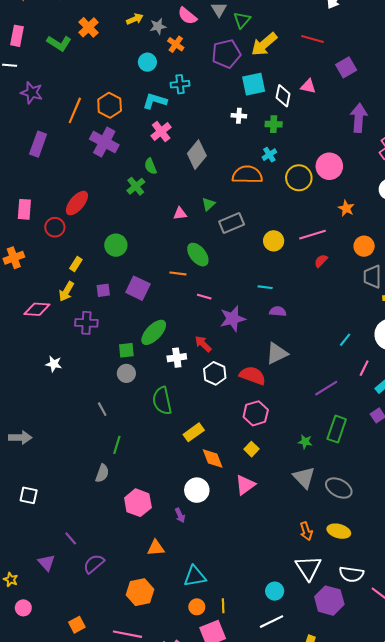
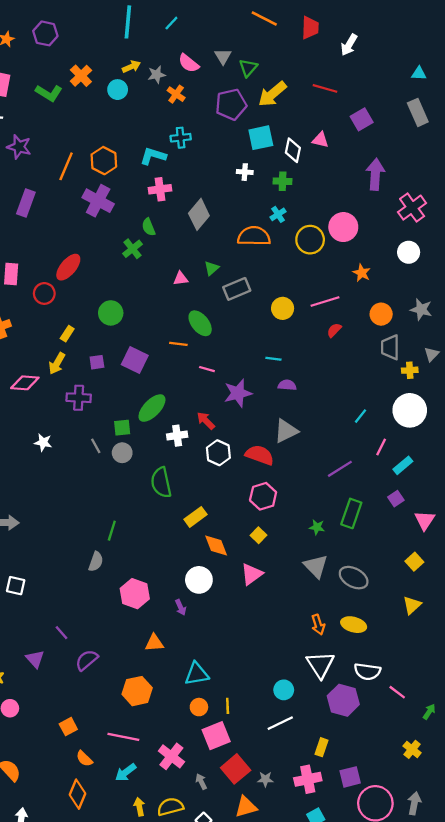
cyan circle: (147, 62) -> (118, 90), moved
pink cross: (161, 132) -> (160, 189), turned 30
gray line: (102, 409) -> (96, 446), moved

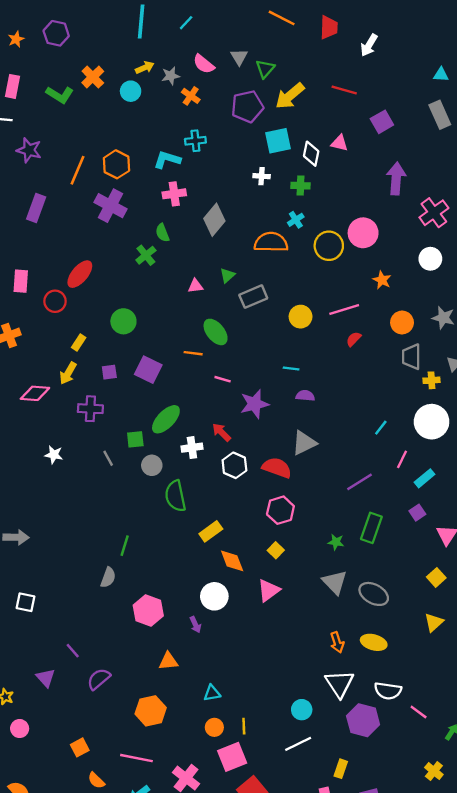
gray circle: (122, 453) -> (152, 465), moved
cyan triangle: (197, 674) -> (212, 693), size x0.7

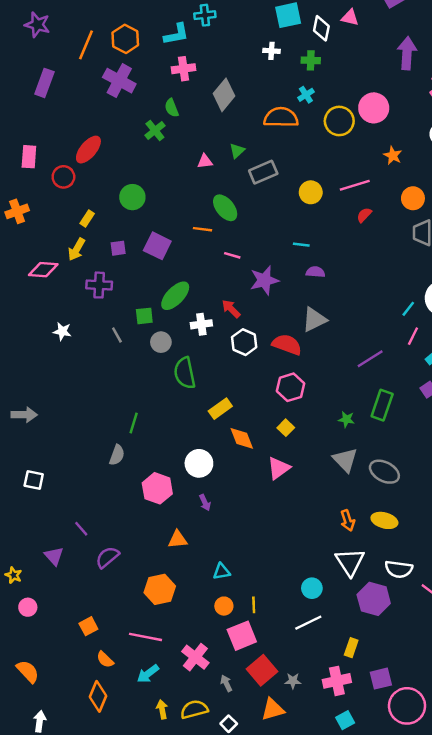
cyan L-shape: (167, 160) -> (176, 34), turned 152
cyan line: (381, 428) -> (408, 309), moved
white circle: (214, 596) -> (199, 463), moved

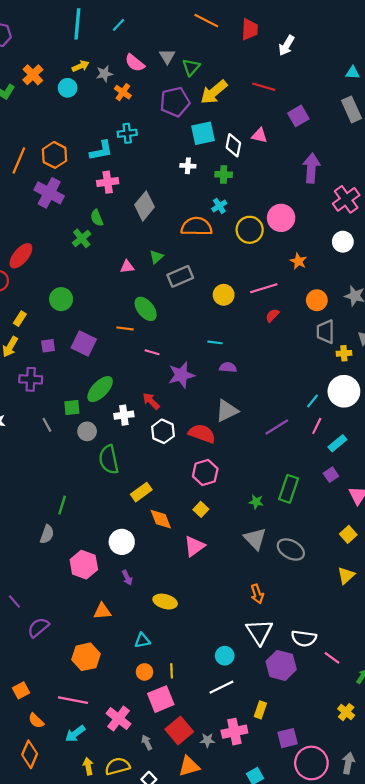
purple line: (370, 359) -> (277, 427), moved
yellow ellipse: (384, 520) -> (165, 602), moved
pink cross: (337, 681) -> (234, 732), moved

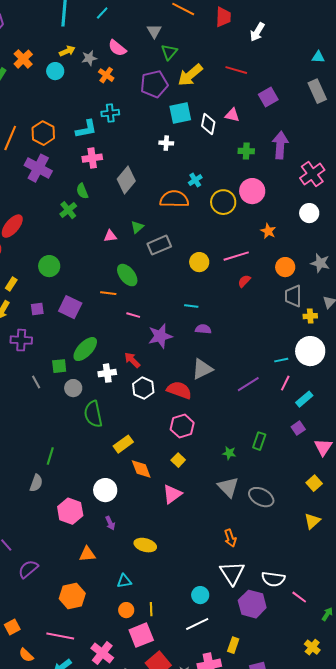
gray triangle: (167, 56) -> (154, 31), moved
green cross: (224, 174) -> (246, 151), moved
cyan line: (312, 401) -> (281, 360), turned 40
green rectangle: (289, 489) -> (259, 441), size x0.7

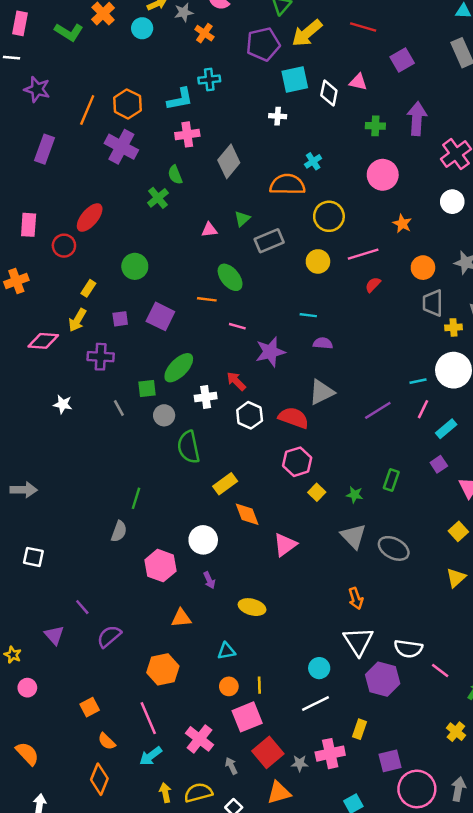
yellow circle: (223, 202) -> (329, 216), moved
yellow square: (178, 460) -> (317, 492), moved
pink line: (60, 636) -> (148, 718), turned 56

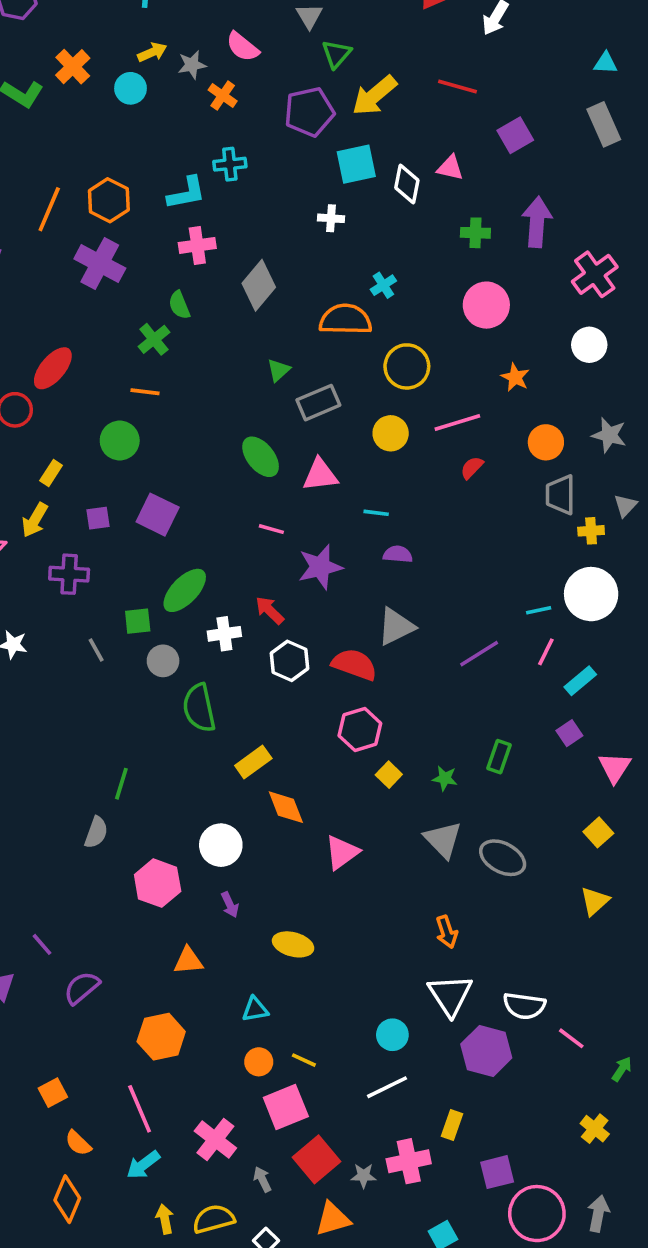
pink triangle: (209, 230) -> (320, 475), moved, size x1.5
orange line: (207, 299) -> (145, 392), moved
yellow line: (259, 685) -> (304, 1060), turned -63

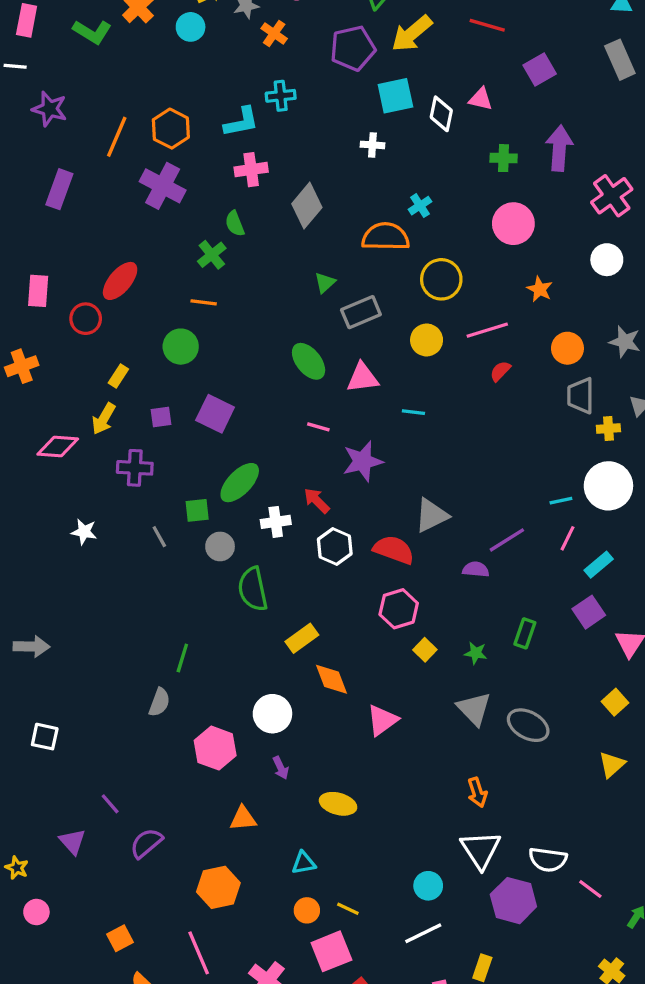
purple semicircle: (398, 554) -> (476, 569), moved
purple square: (569, 733) -> (589, 612), size x1.4

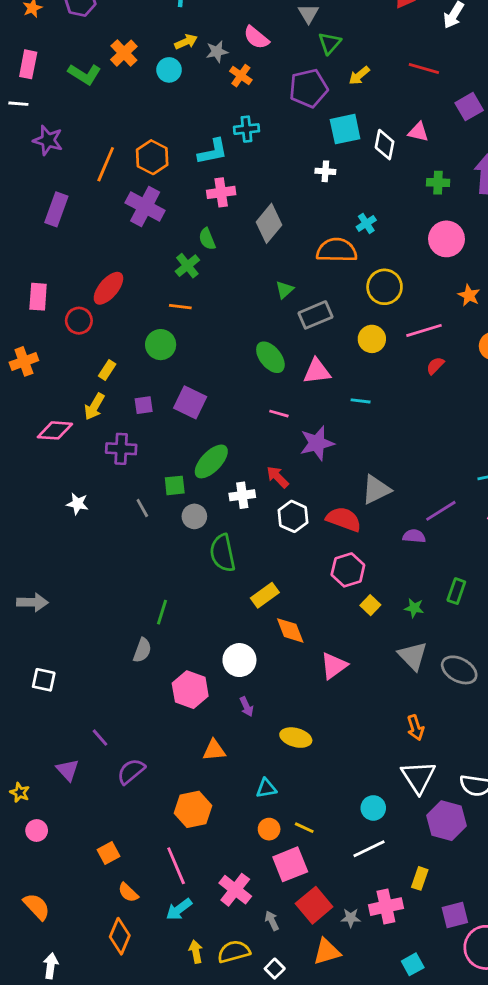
yellow arrow: (412, 33) -> (359, 76), size x0.6

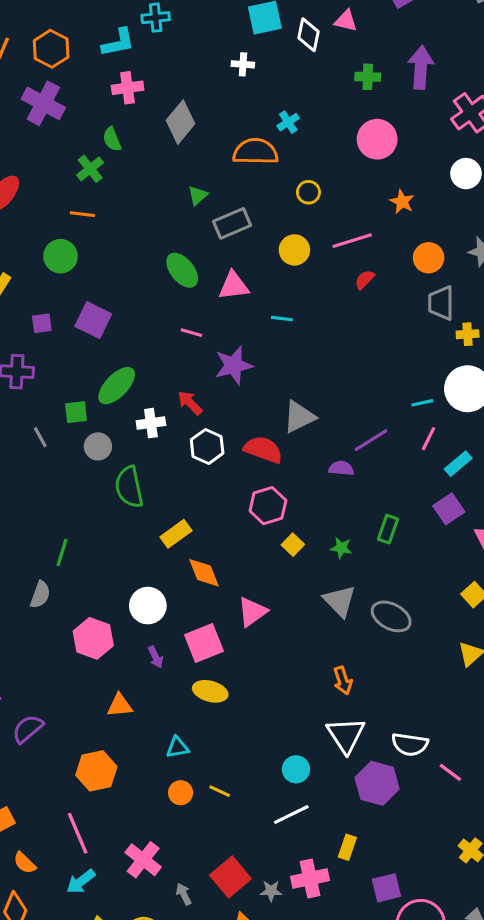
yellow circle: (385, 287) -> (308, 192), size x0.6
pink square: (290, 864) -> (204, 643), moved

